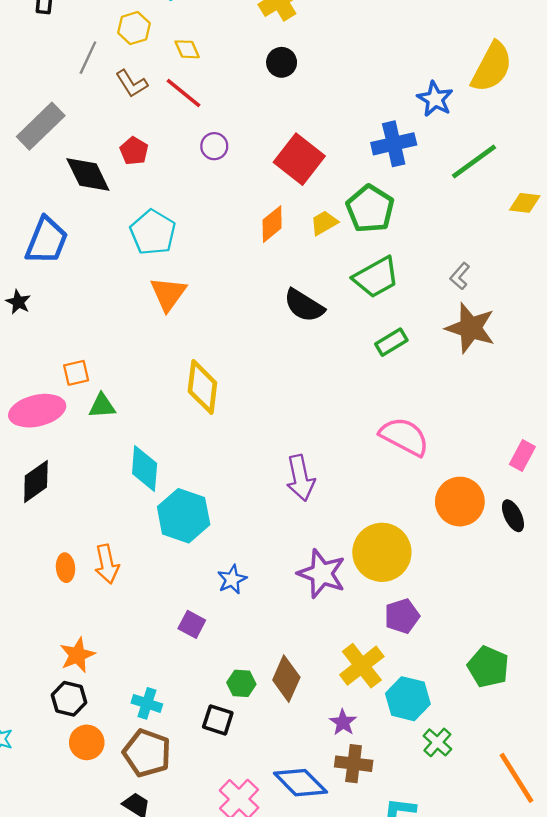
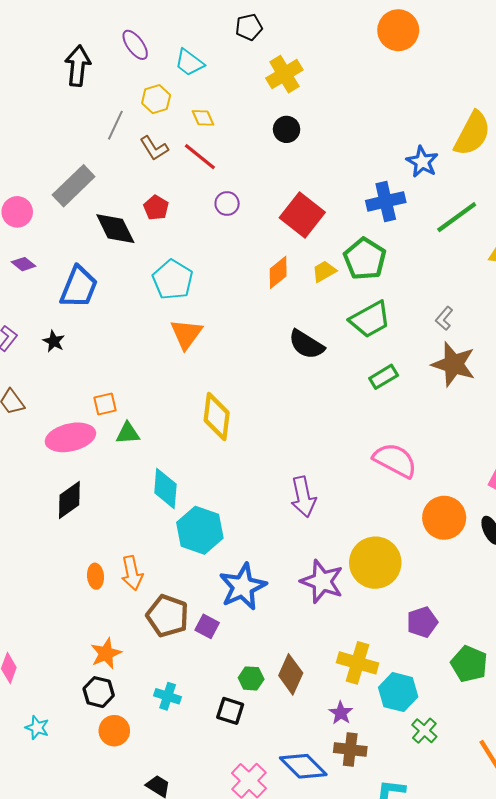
blue star: (232, 579) -> (243, 587), size x1.8
purple pentagon: (402, 616) -> (422, 622), moved
yellow cross: (362, 666) -> (358, 663), turned -36
brown pentagon: (147, 753) -> (168, 616), moved

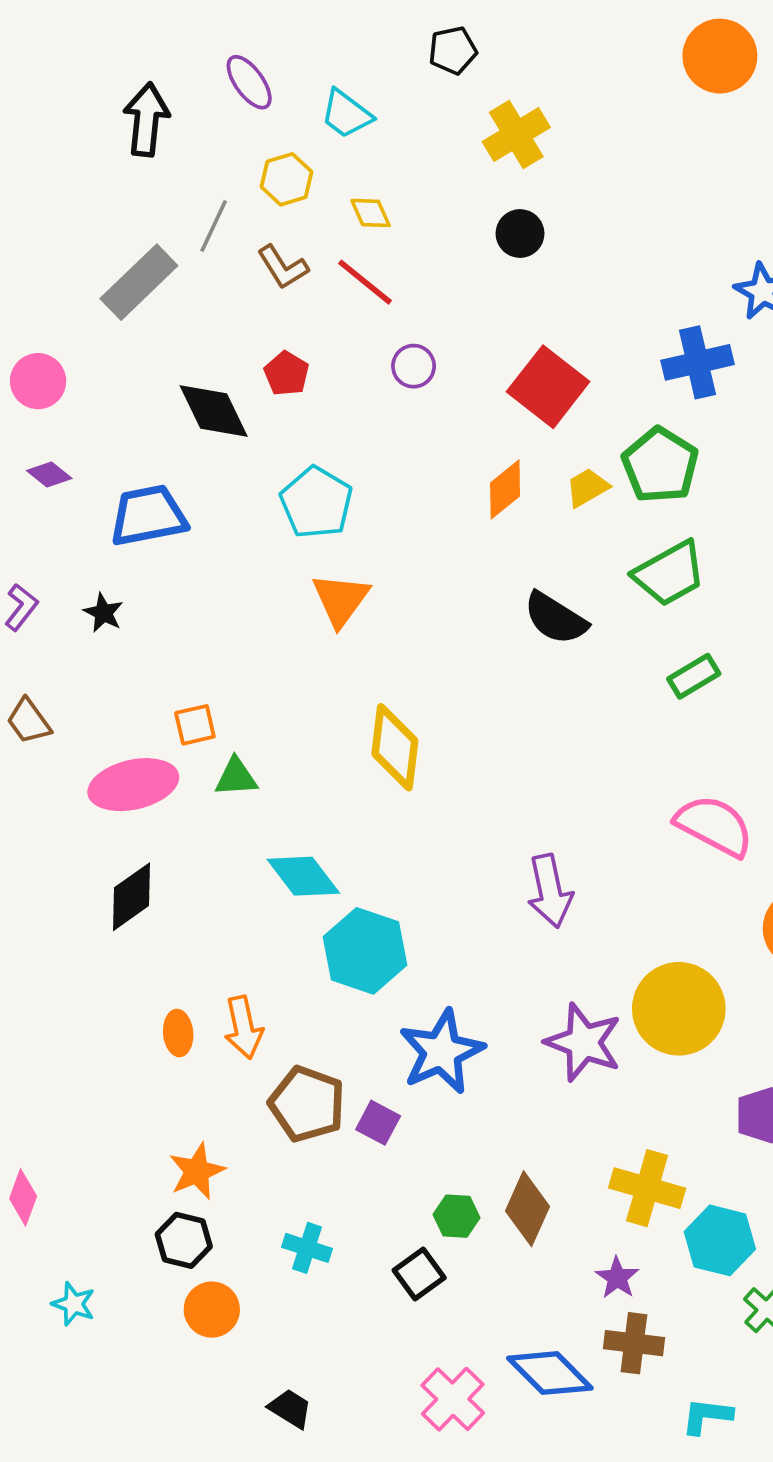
gray rectangle: (74, 186) -> (139, 282), moved
blue trapezoid: (79, 287) -> (148, 516), turned -123
cyan diamond: (165, 489) -> (303, 876), turned -42
black square: (230, 711) -> (419, 1274), turned 36

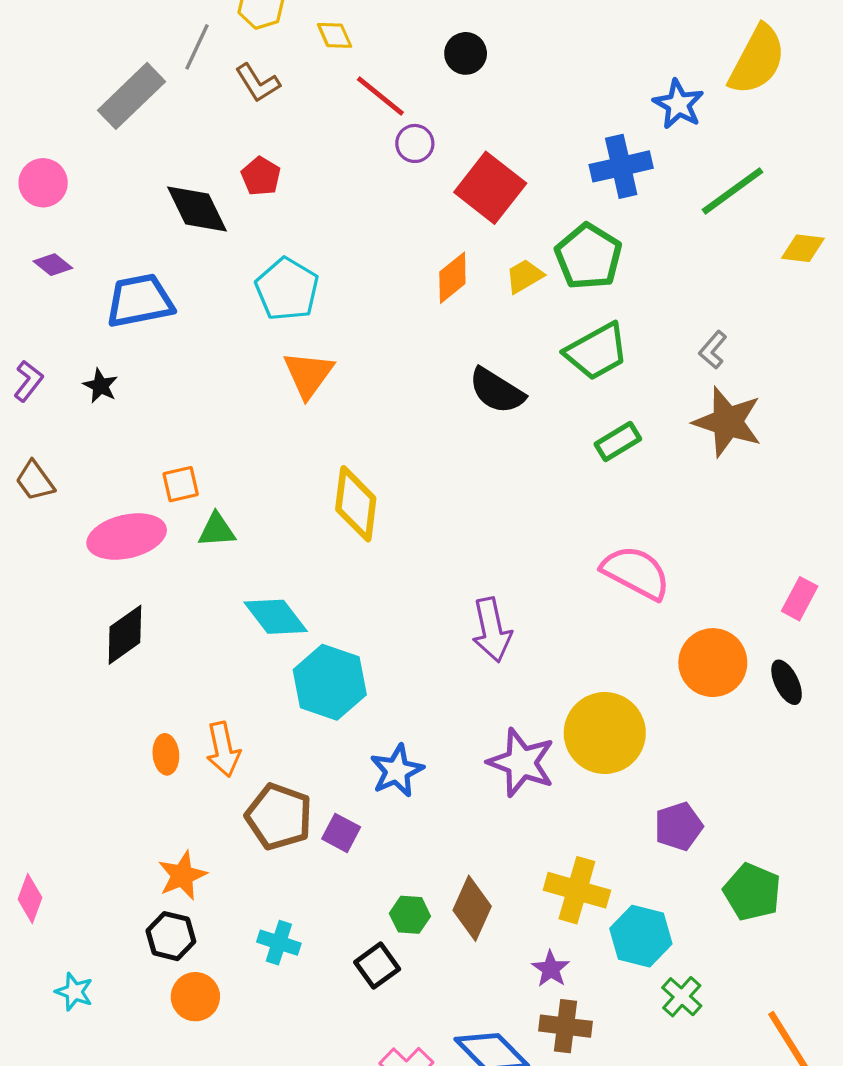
red line: (365, 282) -> (380, 96), moved
purple circle: (414, 366) -> (415, 143), moved
blue star: (442, 1052) -> (397, 771), size x0.7

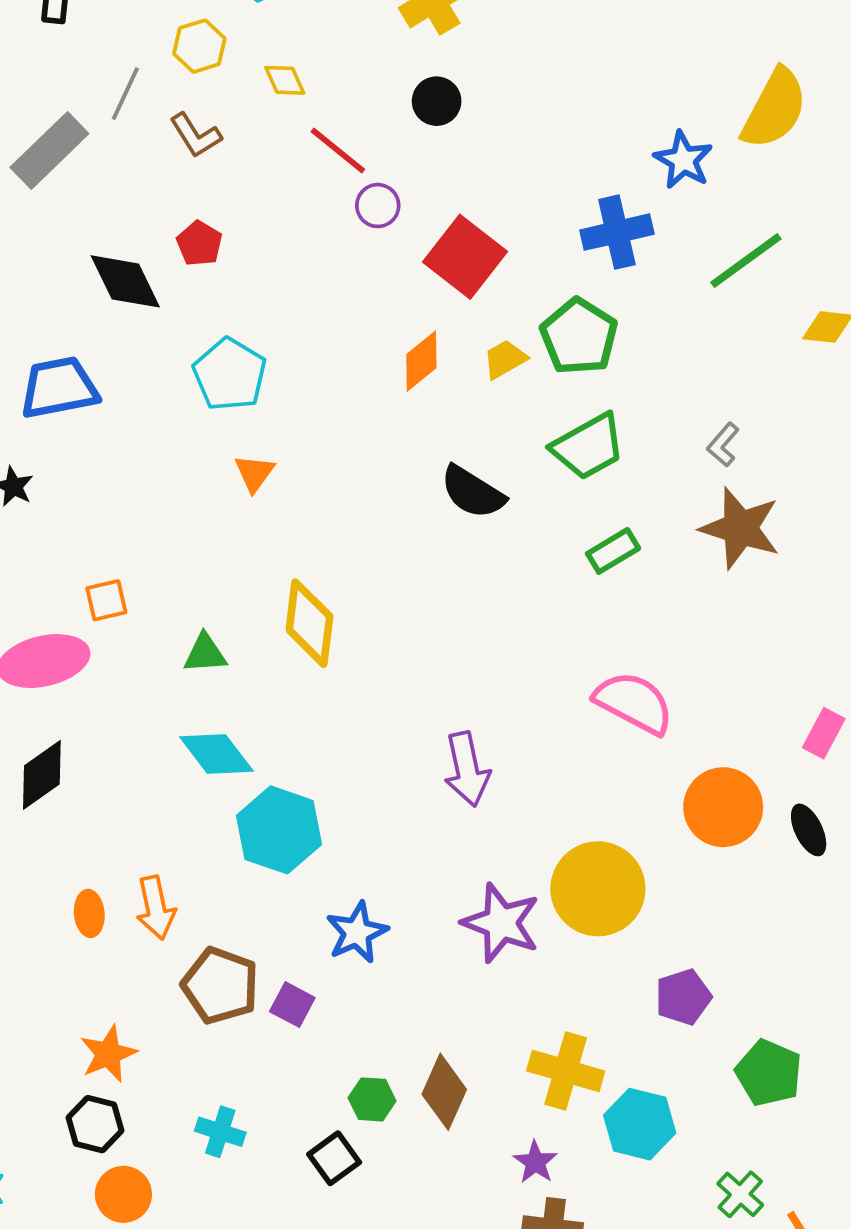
orange triangle: (308, 374) -> (254, 473), size x0.7
green triangle: (217, 530) -> (205, 653), moved
green cross: (682, 997) -> (740, 1194), moved

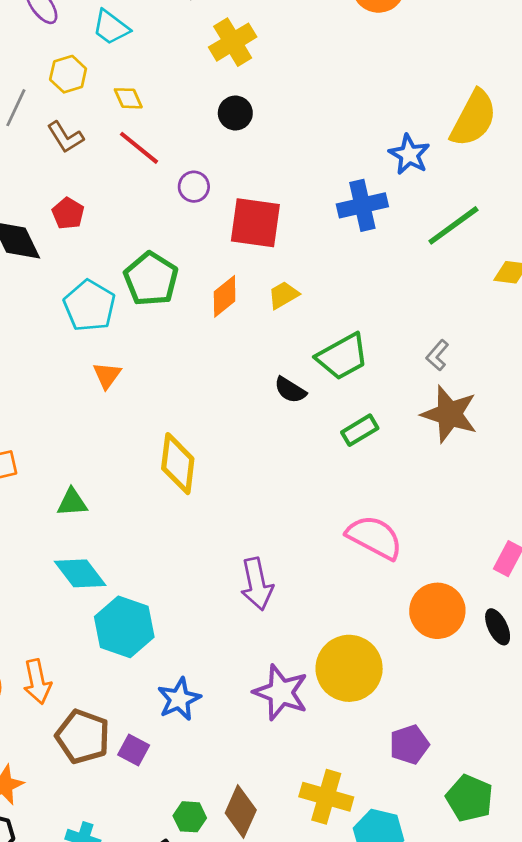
red line: (338, 151) -> (139, 148), moved
red square: (465, 257) -> (255, 223), turned -30
green pentagon: (579, 336) -> (151, 279), moved
black semicircle: (473, 492) -> (290, 390), moved, size x0.7
yellow diamond: (309, 623) -> (178, 464), moved

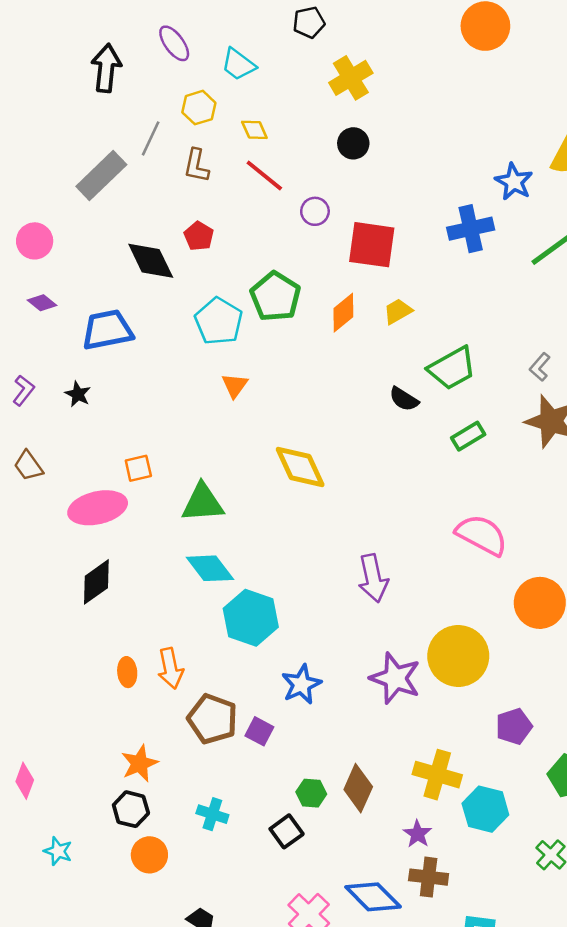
brown L-shape: (65, 137) -> (196, 166), turned 44
yellow diamond: (178, 464) -> (300, 467), turned -32
green triangle: (72, 502) -> (203, 503), size x1.5

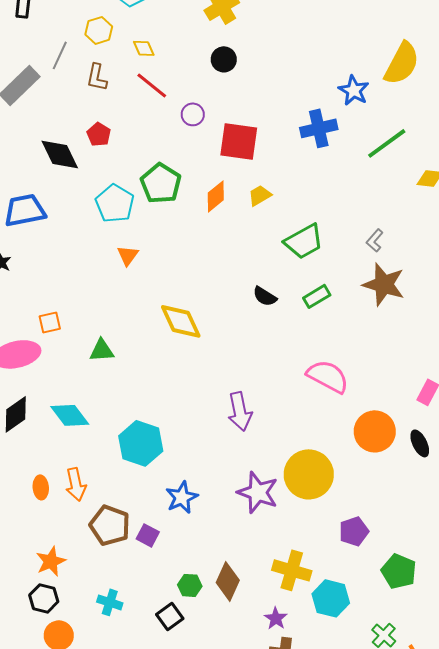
black semicircle: (404, 399) -> (265, 296), moved
green triangle: (203, 503) -> (102, 350), size x0.7
cyan diamond: (210, 568) -> (70, 415), moved

